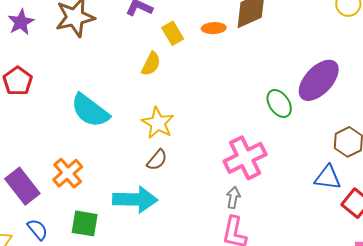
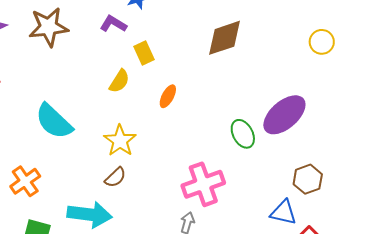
orange ellipse: (214, 28) -> (168, 96), moved, turned -65

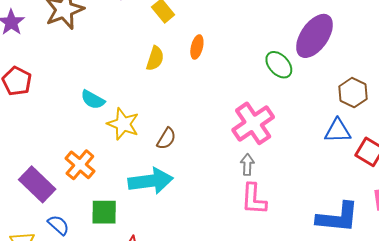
yellow semicircle: (119, 81) -> (155, 58), moved
cyan semicircle: (54, 121) -> (93, 100), size x0.6
yellow star: (120, 141) -> (123, 124), moved

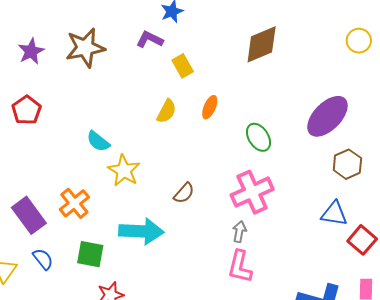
green ellipse: (279, 65) -> (258, 137), moved
brown hexagon: (353, 93) -> (347, 164), moved
brown semicircle: (166, 139) -> (184, 193), moved

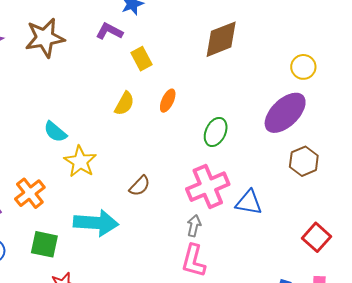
yellow circle: (359, 41) -> (303, 67), moved
green ellipse: (258, 137) -> (216, 132), turned 56
blue triangle: (334, 214) -> (249, 202), moved

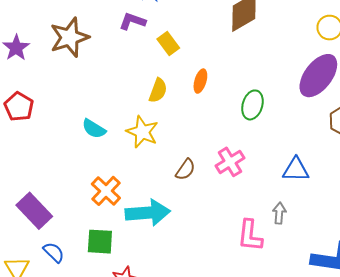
yellow star: (80, 162) -> (142, 132), moved
pink cross: (208, 187) -> (230, 162), moved, size x0.7
orange cross: (30, 193) -> (106, 191), moved
gray arrow: (194, 226) -> (279, 213), moved

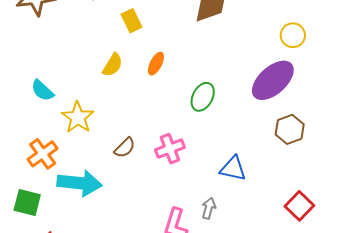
yellow star: (142, 132) -> (78, 117), moved

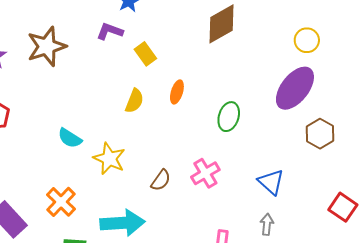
orange cross: (43, 154) -> (61, 202), moved
blue triangle: (233, 169) -> (271, 182), turned 40
gray arrow: (209, 208) -> (267, 224), moved

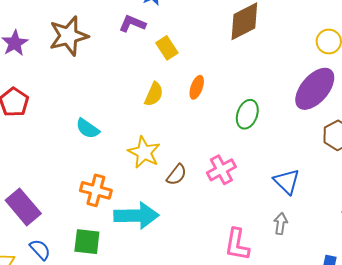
yellow star: (109, 159) -> (144, 152), moved
orange cross: (61, 202) -> (96, 190), moved, turned -32

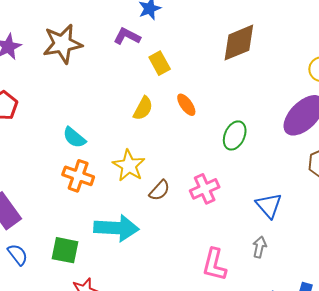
orange ellipse: (197, 87) -> (186, 105), turned -60
orange cross: (96, 190) -> (78, 176), moved

